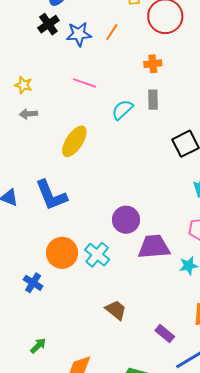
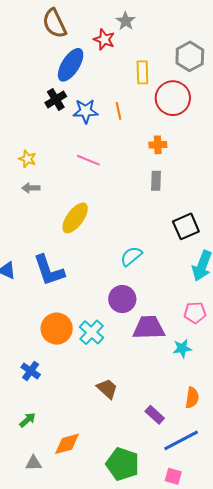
orange line: (112, 32) -> (119, 111), turned -48
cyan semicircle: (122, 110) -> (131, 256), moved
blue cross: (33, 283) -> (31, 371), moved

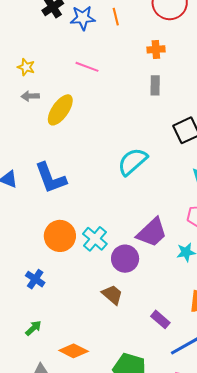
yellow ellipse: (75, 218) -> (60, 110), moved
cyan semicircle: (131, 256) -> (133, 162), size x1.4
purple circle: (122, 299) -> (125, 259), moved
purple trapezoid: (149, 328) -> (152, 232), turned 140
orange diamond: (67, 444) -> (74, 351), turned 44

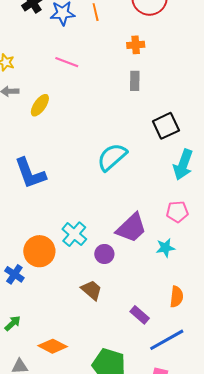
yellow ellipse: (60, 110) -> (40, 105), size x0.7
orange circle: (60, 236) -> (39, 251), moved
purple circle: (125, 259) -> (104, 254), size x0.7

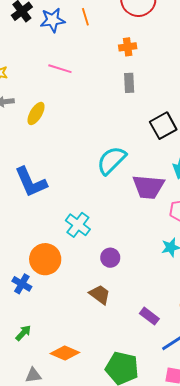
purple trapezoid: (131, 228) -> (148, 187), moved, turned 52
cyan cross: (74, 234) -> (78, 225), moved

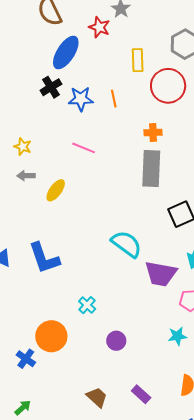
gray rectangle: (129, 83) -> (151, 168), size x1.8
cyan semicircle: (111, 160) -> (126, 244), turned 76
cyan cross: (78, 225) -> (87, 305), size x0.7
brown trapezoid: (100, 294) -> (97, 397), moved
purple rectangle: (149, 316) -> (141, 394), moved

